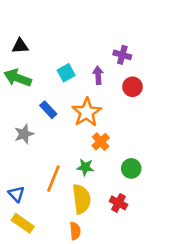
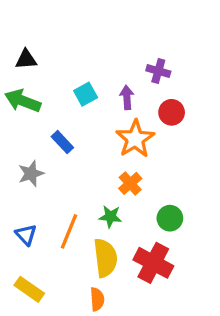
orange star: (87, 112) -> (135, 139), moved
blue triangle: (16, 194) -> (26, 235), moved
red cross: (118, 203) -> (153, 263), size x1.6

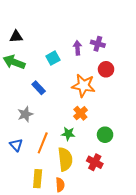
purple arrow: (127, 97) -> (77, 48), moved
orange star: (135, 139) -> (84, 86), turned -30
gray star: (31, 174) -> (25, 114), moved
red cross: (153, 263) -> (95, 162), size x0.7
yellow rectangle: (29, 289) -> (38, 179), moved, turned 60

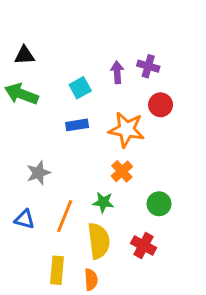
blue rectangle: (39, 88) -> (77, 125), moved, turned -56
blue triangle: (16, 145) -> (24, 219), turned -32

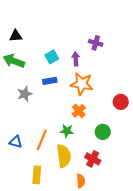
purple arrow: (117, 72) -> (76, 59), moved
red circle: (161, 105) -> (121, 102), moved
gray star: (38, 173) -> (25, 94), moved
orange semicircle: (91, 280) -> (81, 181), moved

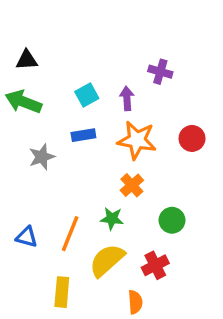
red circle: (121, 102) -> (192, 138), moved
yellow semicircle: (64, 156) -> (107, 260), turned -125
red cross: (93, 159) -> (155, 265), turned 35

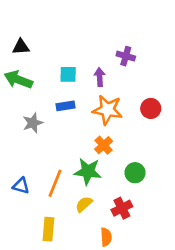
cyan square: (87, 95) -> (68, 74), turned 30
green star: (112, 219) -> (88, 171), size x1.5
yellow semicircle: (107, 260) -> (84, 204), size x0.6

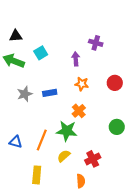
cyan square: (68, 74) -> (41, 53), moved, turned -32
blue rectangle: (65, 106) -> (50, 93), moved
orange star: (107, 110) -> (82, 84), size x0.6
green circle: (135, 173) -> (117, 127), moved

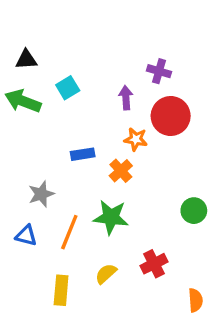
red circle: (115, 83) -> (171, 116), moved, size x1.5
gray star: (25, 94) -> (41, 194), moved
orange cross: (79, 111) -> (121, 171), moved
yellow semicircle: (64, 156) -> (106, 274), moved
orange semicircle: (81, 181) -> (196, 300), moved

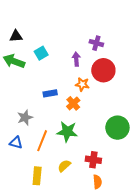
green circle: (194, 211) -> (117, 128), size x1.5
red cross: (154, 264) -> (93, 160), turned 35
orange semicircle: (196, 300) -> (97, 182), moved

